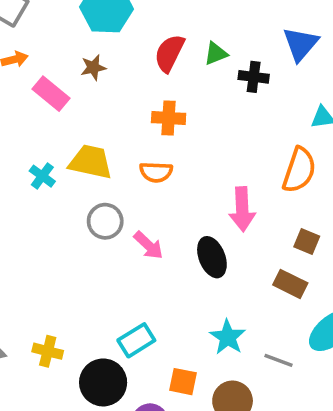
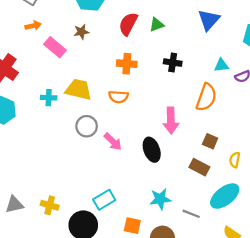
black cross: (254, 77) -> (173, 63), moved
cyan cross: (42, 176) -> (49, 98), turned -35
cyan star: (228, 337) -> (160, 199), turned 30

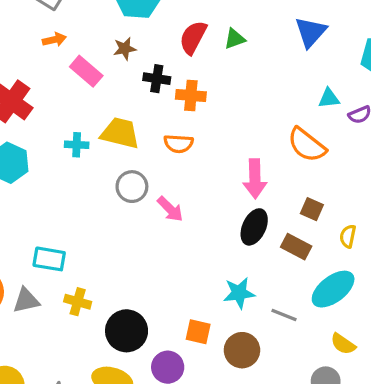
black cross: (173, 63) -> (157, 79), moved
orange semicircle: (206, 97) -> (307, 145), turned 108
black ellipse: (152, 150) -> (254, 227), moved, turned 45
cyan rectangle: (104, 200) -> (49, 259), moved, turned 40

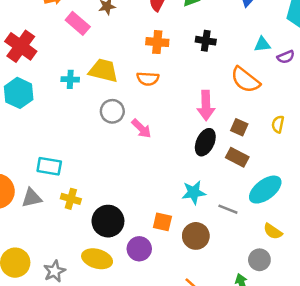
black cross: (157, 79) -> (206, 41), moved
brown square: (312, 209) -> (239, 127), moved
yellow semicircle: (348, 236) -> (278, 124), moved

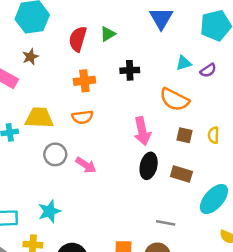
brown square: (239, 127) -> (185, 135), moved
cyan star: (194, 192) -> (49, 211), moved
gray line: (228, 209) -> (166, 223), moved

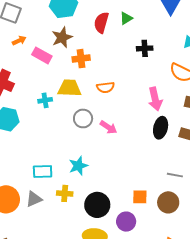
brown star: (30, 57) -> (62, 37), size x1.5
orange cross: (84, 81) -> (81, 59), moved

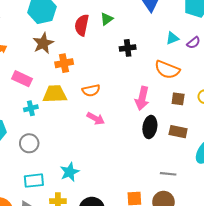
pink rectangle: (42, 55) -> (22, 79), moved
pink arrow: (155, 99) -> (142, 98), turned 30
gray circle: (83, 118) -> (29, 143), moved
pink arrow: (108, 127) -> (96, 119), moved

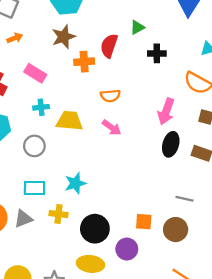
green triangle: (107, 19) -> (137, 27), moved
red semicircle: (82, 25) -> (109, 46), moved
yellow trapezoid: (55, 94) -> (70, 121), moved

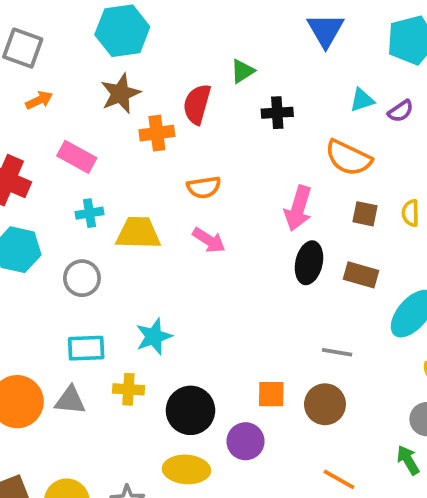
gray triangle: (23, 219) -> (70, 400), turned 30

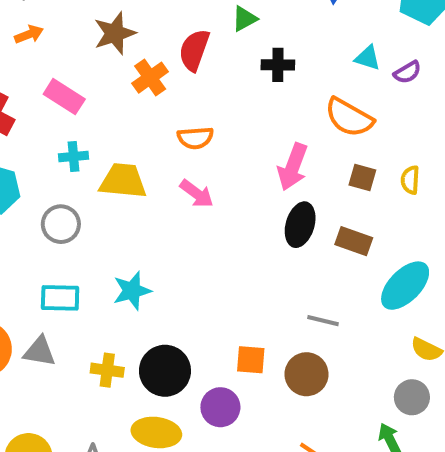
cyan triangle: (362, 100) -> (368, 58), turned 32
orange cross: (157, 133) -> (150, 78), turned -32
yellow cross: (128, 389) -> (107, 370), moved

